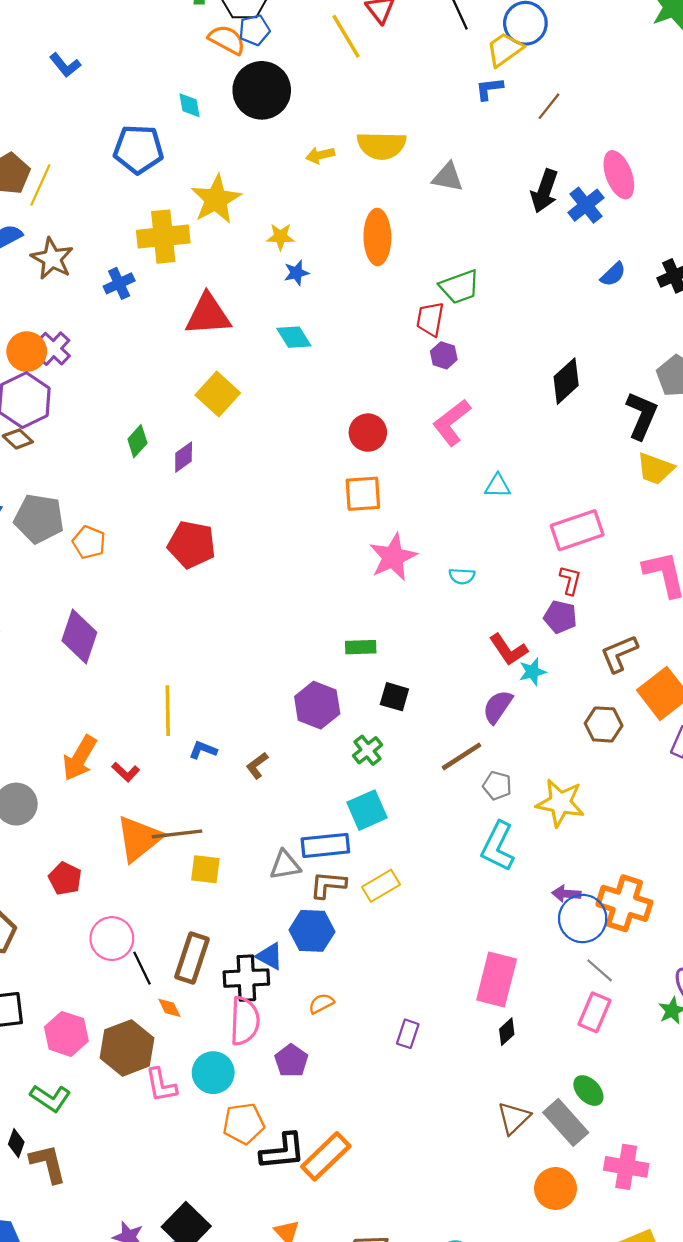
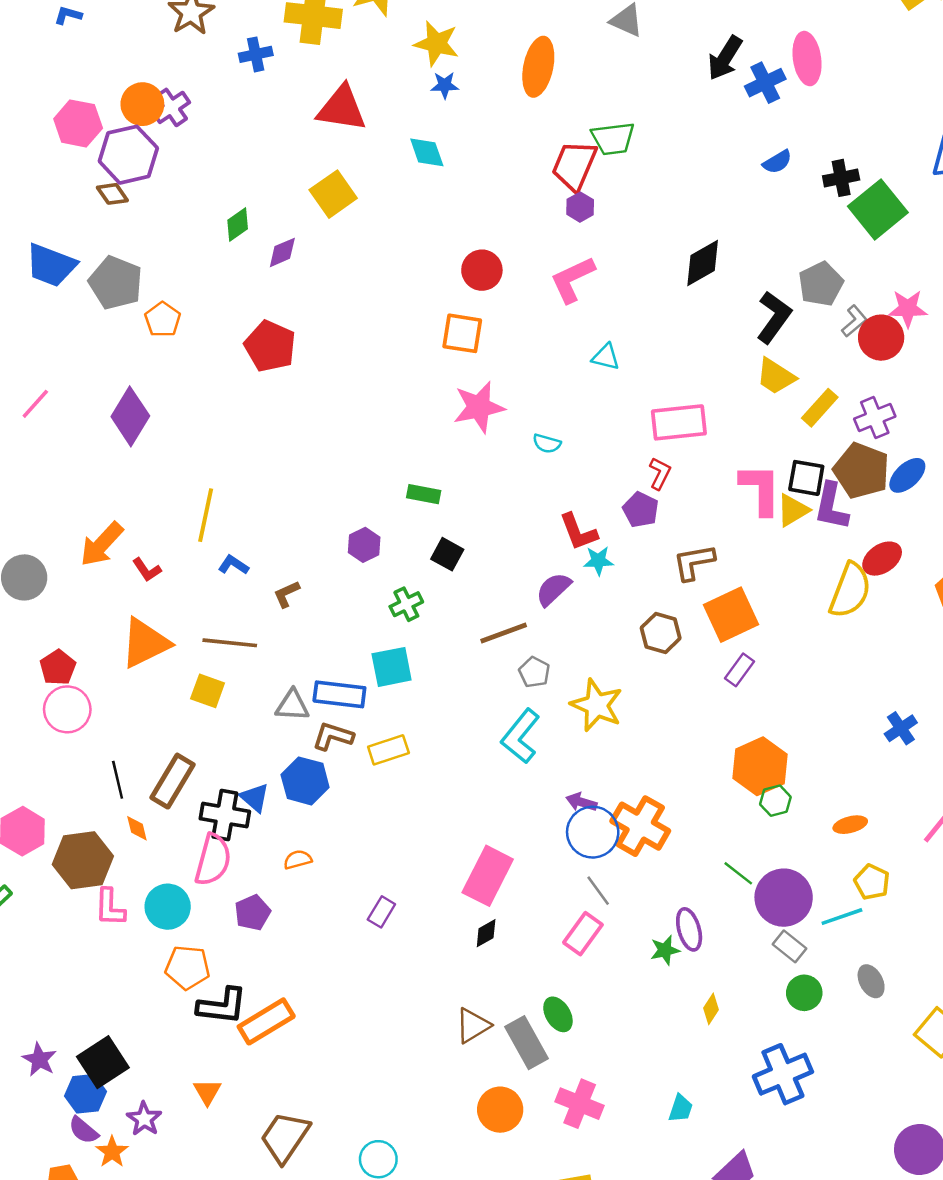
yellow star: (280, 237) -> (436, 43), size x1.5
red trapezoid: (430, 319) -> (574, 166), size x1.4
purple hexagon: (317, 705) -> (364, 545), size x0.7
brown line: (177, 834) -> (230, 643), moved
pink circle: (112, 939) -> (67, 709), moved

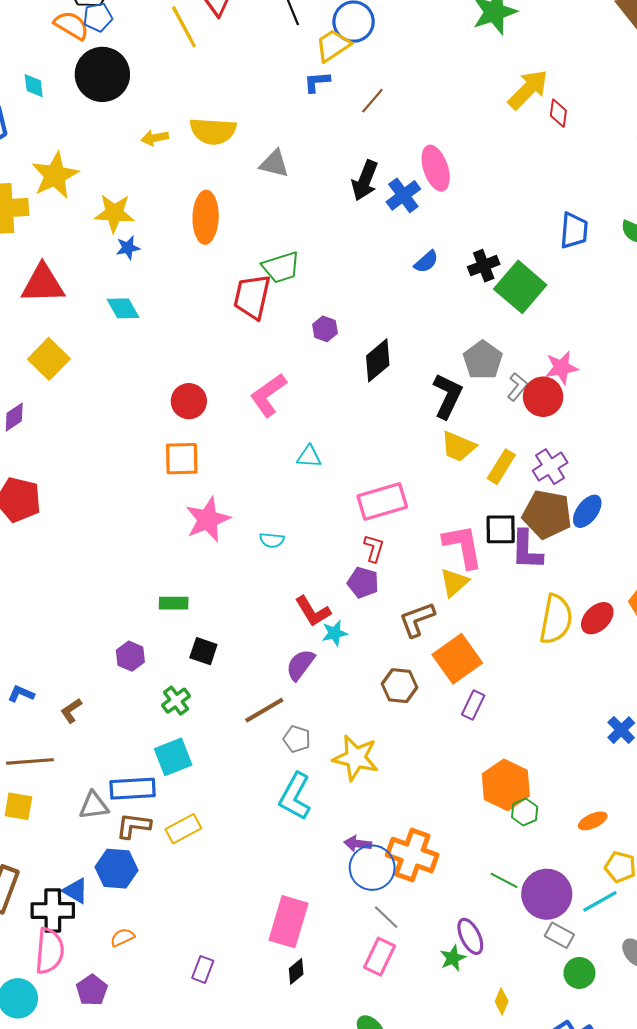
purple hexagon: (580, 207) -> (325, 329), moved
yellow triangle: (793, 510) -> (454, 582), moved
red ellipse: (882, 559) -> (597, 618), moved

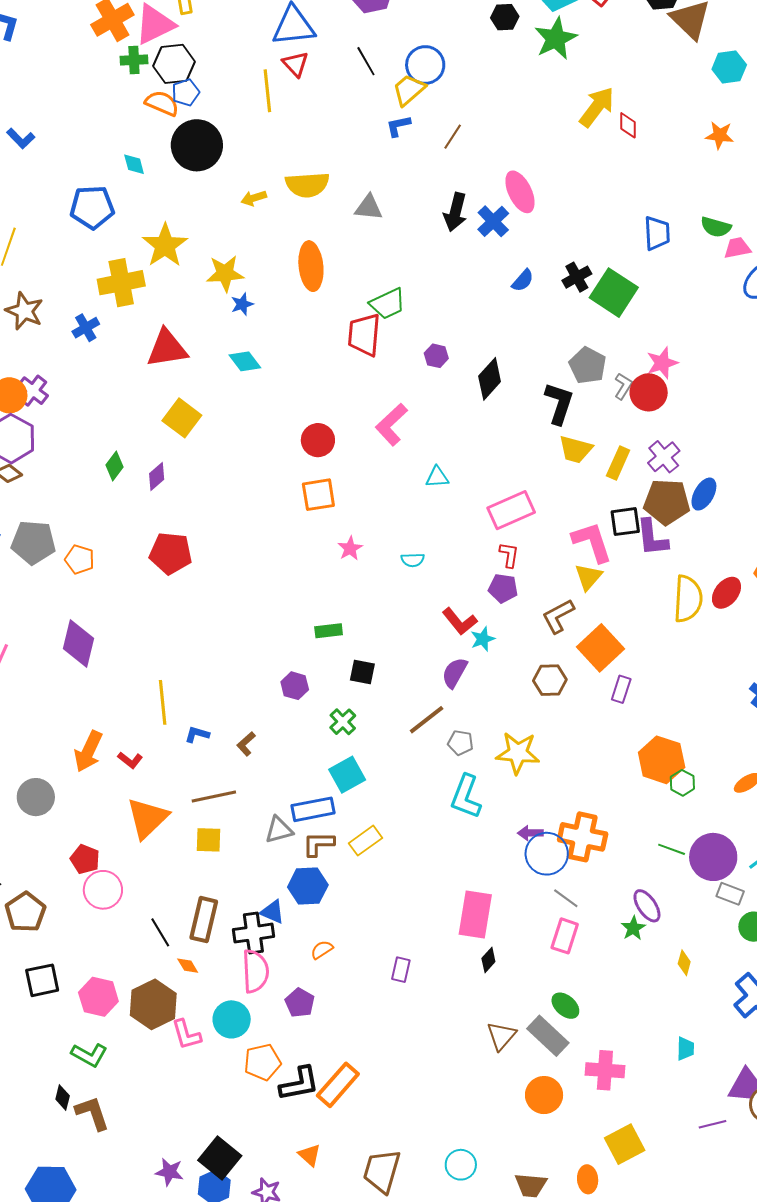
yellow line: (184, 27) -> (267, 91), turned 30
pink star: (208, 520) -> (350, 548), size x0.6

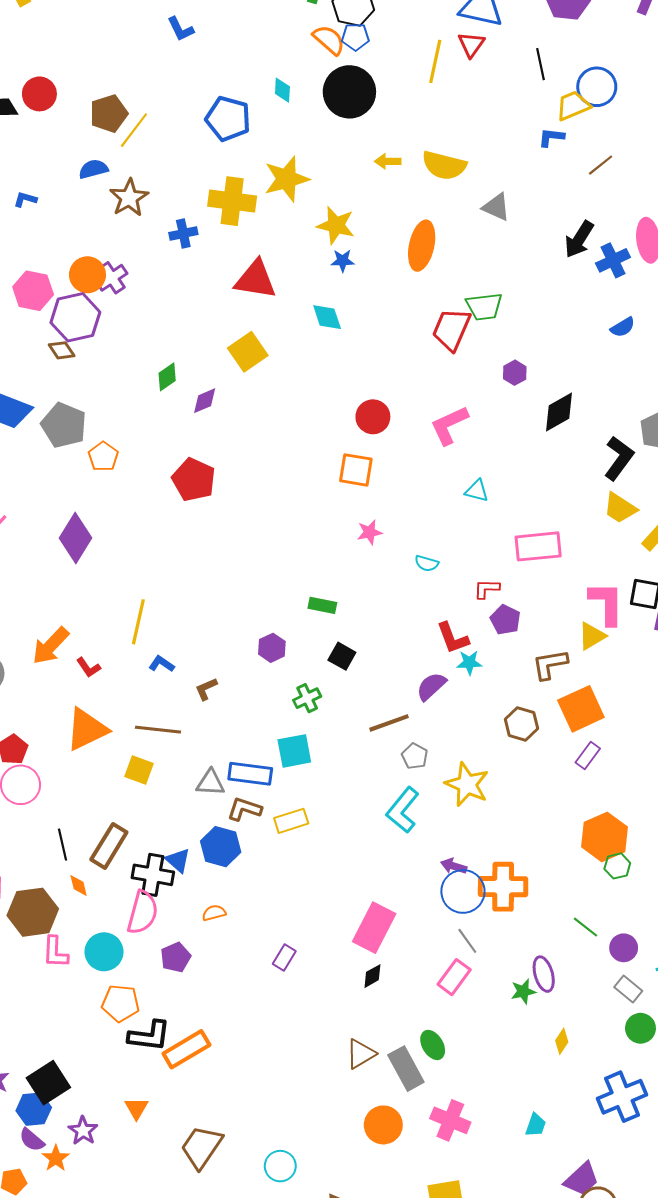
red L-shape: (509, 555) -> (487, 589), moved, turned -116
orange cross: (583, 837) -> (503, 887), turned -30
purple circle: (713, 857) -> (624, 948), size x0.6

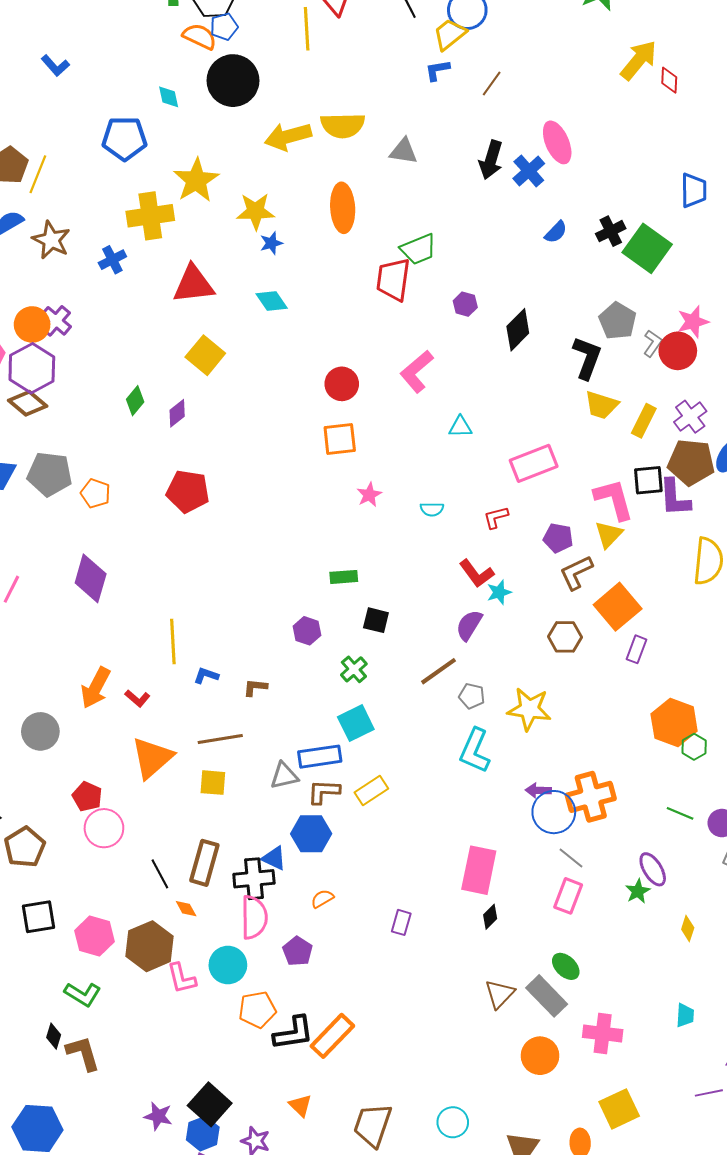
yellow arrow: (388, 161) -> (288, 137), size x1.8
brown diamond: (62, 350) -> (28, 403), size x1.4
purple pentagon: (505, 620) -> (558, 538), moved
brown L-shape: (206, 689) -> (255, 687), turned 45

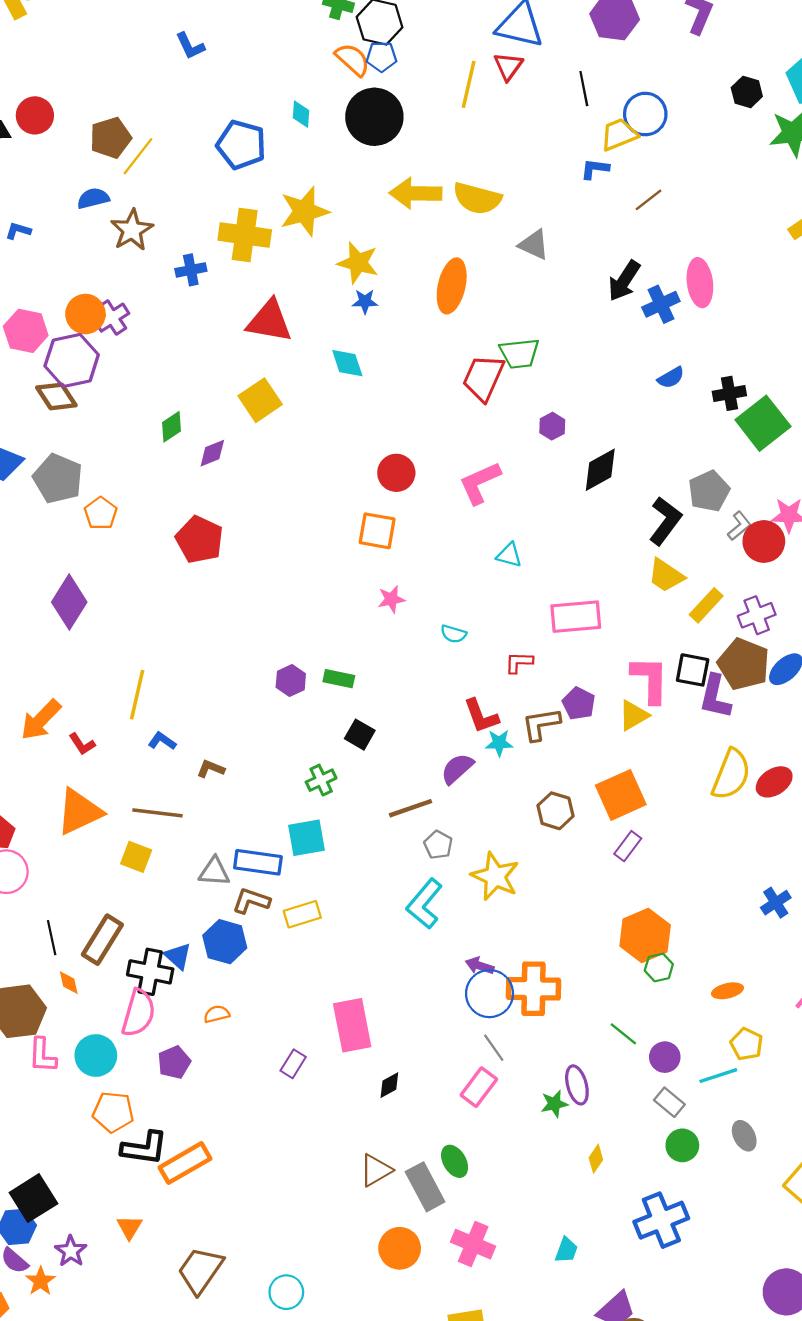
brown L-shape: (576, 573) -> (541, 724), moved
purple hexagon: (307, 631) -> (291, 680), moved
pink rectangle: (479, 870) -> (352, 1025), moved, turned -39

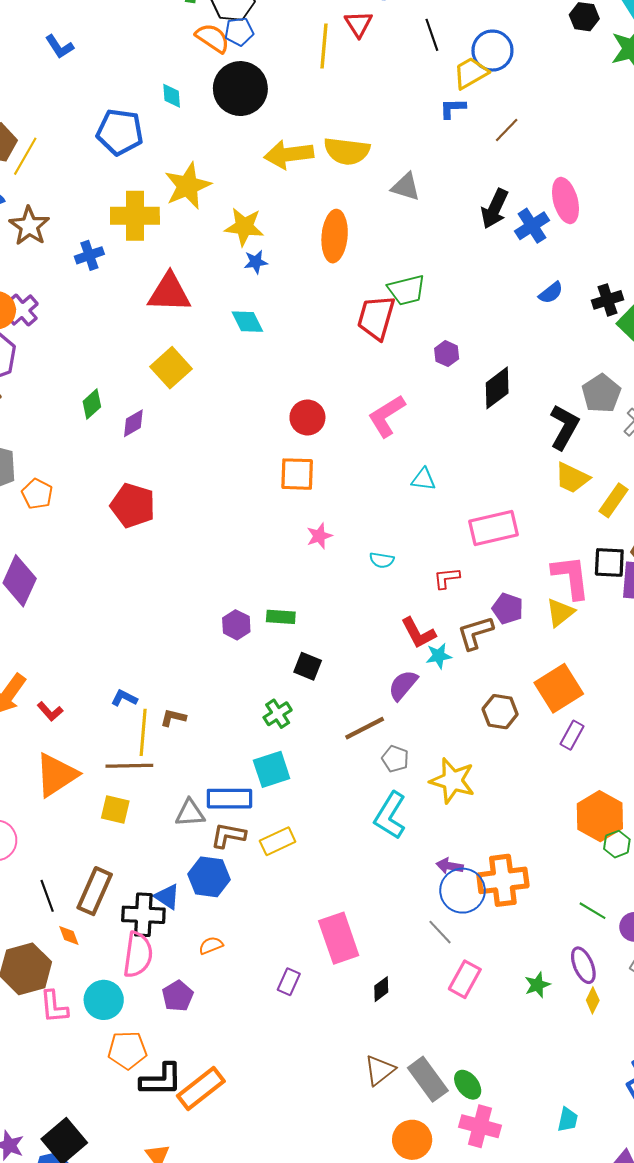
yellow line: (137, 695) -> (143, 732), moved
gray line: (494, 1048) -> (440, 932), moved
purple ellipse: (577, 1085) -> (583, 965), moved
yellow diamond: (596, 1159) -> (593, 1000), moved
green ellipse: (455, 1161) -> (468, 1085), moved

